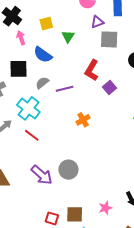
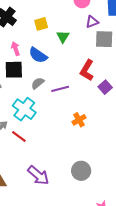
pink arrow: (21, 38) -> (16, 49), moved
red line: (32, 135) -> (19, 137), moved
gray circle: (68, 170) -> (81, 171), moved

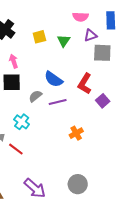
green triangle: (63, 37) -> (64, 41), moved
blue semicircle: (38, 55) -> (54, 79), moved
cyan cross: (24, 109) -> (22, 122), size x0.7

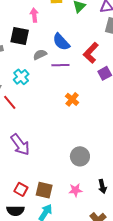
pink arrow: (14, 61) -> (34, 15), moved
orange cross: (76, 133) -> (72, 99), turned -32
gray circle: (78, 184) -> (80, 156), moved

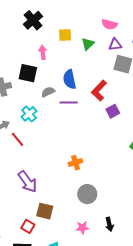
blue semicircle: (61, 42) -> (70, 79), turned 30
orange cross: (72, 99) -> (75, 163), moved, turned 32
brown square: (44, 190) -> (45, 211), moved

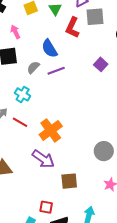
red L-shape: (99, 91) -> (72, 28), moved
orange cross: (75, 163) -> (51, 130), moved, size x1.6
red square: (28, 226) -> (46, 207), moved

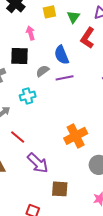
cyan cross: (23, 94) -> (28, 96), turned 35
red line: (20, 122) -> (18, 137), moved
orange cross: (51, 130) -> (76, 136), moved

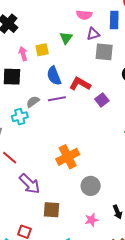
yellow square: (49, 12) -> (42, 50), moved
red L-shape: (87, 38) -> (80, 84), moved, turned 85
gray semicircle: (43, 71) -> (33, 102), moved

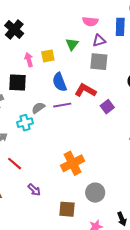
gray square: (104, 52) -> (99, 62), moved
purple arrow: (30, 184) -> (34, 190), size x0.6
brown square: (52, 210) -> (67, 209), moved

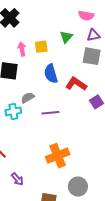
purple line: (62, 105) -> (50, 113), moved

